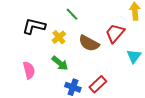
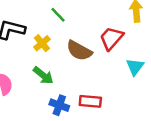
red rectangle: (98, 84) -> (90, 101), turned 48

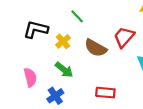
blue cross: (59, 105) -> (55, 96), moved, turned 35

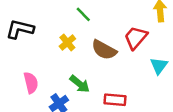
black L-shape: (36, 29) -> (20, 29), moved
green arrow: (64, 70) -> (80, 84), moved

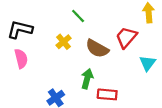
pink semicircle: (31, 83) -> (21, 59), moved
green arrow: (80, 84) -> (87, 79), moved, turned -114

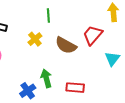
green line: (78, 16) -> (48, 15), turned 40
green arrow: (87, 79) -> (46, 78), moved, turned -30

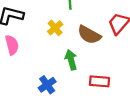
green arrow: (46, 78) -> (71, 60), moved

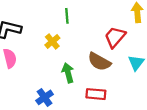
brown semicircle: (89, 35) -> (99, 62), moved

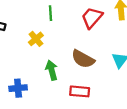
red trapezoid: (115, 37) -> (92, 18), moved
blue cross: (45, 97) -> (18, 88), moved, turned 30

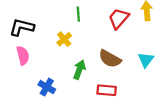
green arrow: (52, 70) -> (79, 70), turned 36
blue cross: (18, 88) -> (47, 87), turned 35

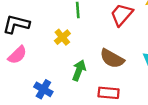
pink semicircle: (23, 55) -> (17, 55), turned 60

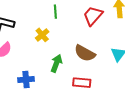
blue cross: (43, 89) -> (26, 80), turned -35

